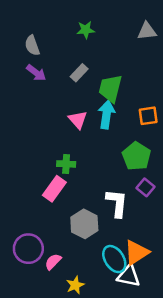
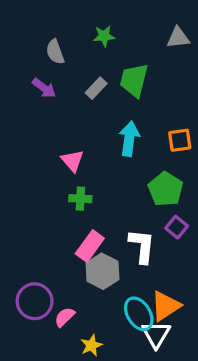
gray semicircle: (32, 45) -> (55, 52), moved
green trapezoid: (110, 88) -> (134, 80), moved
pink triangle: (78, 120) -> (72, 161), moved
pink rectangle: (54, 189) -> (90, 246), moved
white triangle: (129, 276) -> (156, 334), turned 50

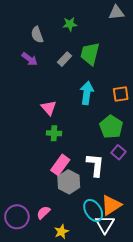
gray triangle: (178, 38) -> (116, 12), moved
purple circle: (35, 301) -> (17, 217), moved

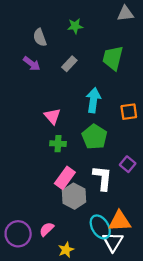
green trapezoid: (90, 54) -> (113, 58), moved
orange square: (121, 94) -> (129, 112), moved
green pentagon: (111, 127) -> (95, 137), moved
orange triangle: (111, 205) -> (120, 221), turned 30

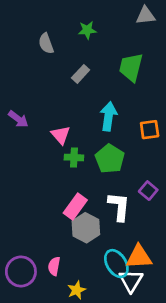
purple arrow: (32, 64) -> (18, 119), moved
green cross: (58, 144) -> (74, 157), moved
pink semicircle: (47, 229) -> (54, 266), turned -35

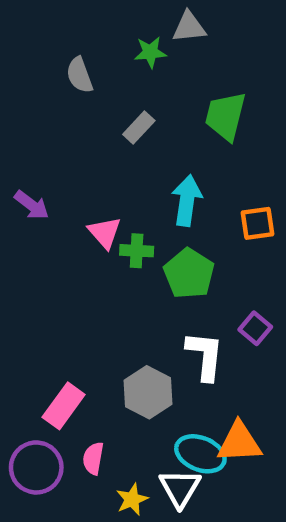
gray triangle: (146, 16) -> (189, 27), moved
green cross: (74, 157) -> (137, 251), moved
pink rectangle: (75, 207) -> (64, 406), moved
cyan ellipse: (116, 264) -> (200, 454), turned -36
white triangle: (131, 281) -> (180, 488), moved

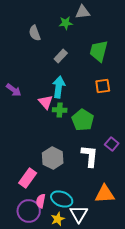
cyan arrow: (187, 201) -> (59, 87), moved
orange square: (257, 223) -> (103, 86), moved
gray hexagon: (148, 392) -> (53, 158), moved
cyan ellipse: (200, 454) -> (62, 199), moved
purple circle: (36, 467) -> (29, 211), moved

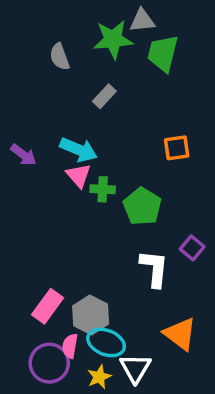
green star: (66, 23) -> (113, 40), size x1.6
green trapezoid: (99, 51) -> (163, 53), moved
cyan arrow: (59, 87) -> (79, 150), moved, turned 105
gray hexagon: (53, 158) -> (91, 315), moved
orange triangle: (105, 194) -> (180, 334), turned 40

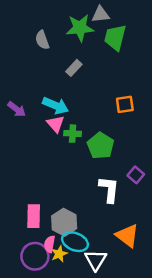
pink rectangle: (48, 306) -> (34, 216), turned -35
yellow star: (99, 377) -> (59, 254), moved

